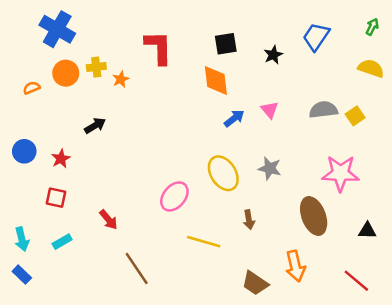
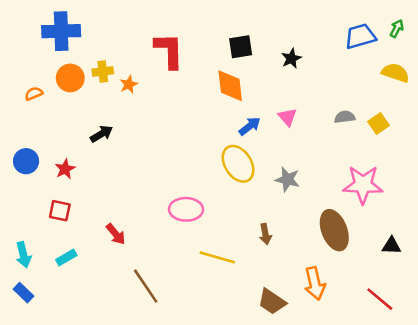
blue cross: (57, 29) -> (61, 31), turned -32
blue trapezoid: (316, 37) -> (360, 36), moved, turned 40
gray semicircle: (323, 110) -> (345, 117), size x0.7
yellow ellipse: (223, 173) -> (238, 164), moved
pink ellipse: (174, 196) -> (186, 209), turned 52

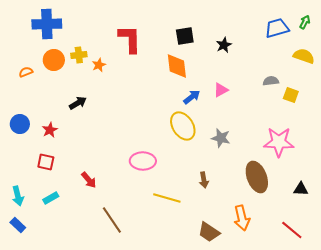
pink triangle: (287, 117) -> (221, 90), turned 42
gray semicircle: (345, 117) -> (271, 81), moved
yellow square: (379, 123) -> (291, 95), turned -35

